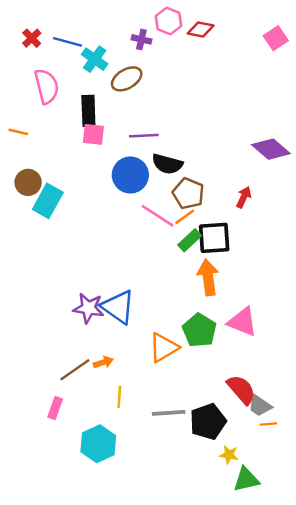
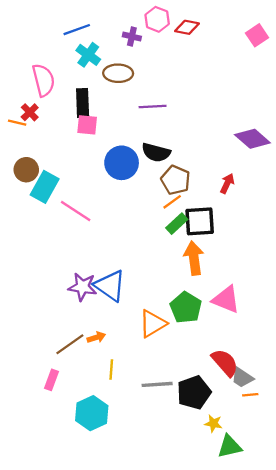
red cross: (32, 38) -> (30, 112), moved
blue line: (67, 42) -> (77, 30), moved, turned -35
brown ellipse: (127, 79) -> (118, 73), turned 32
purple line: (144, 136) -> (153, 107), moved
pink line: (157, 216) -> (76, 211), moved

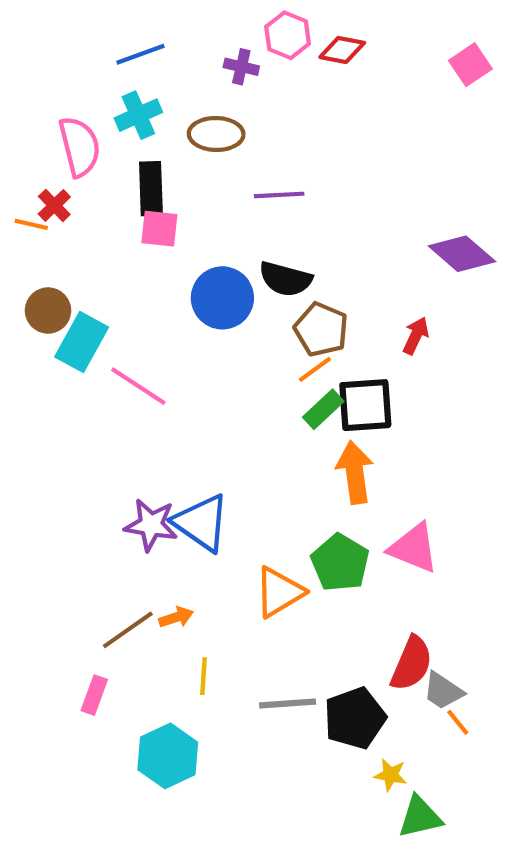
cyan cross: (88, 55) -> (138, 115), moved, turned 30
red semicircle: (225, 363) -> (412, 664), turned 64
orange line: (250, 395) -> (458, 722), turned 56

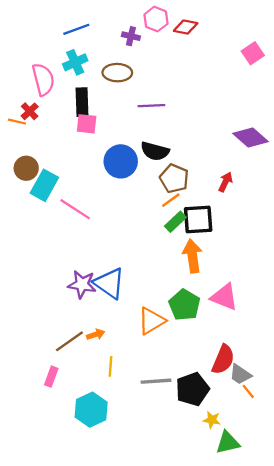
pink square: (470, 65) -> (253, 53), moved

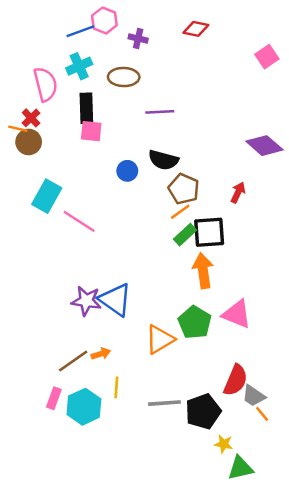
pink hexagon: (156, 19) -> (104, 20), moved
blue circle: (121, 161) -> (127, 171), size x0.6
brown circle: (26, 168) -> (29, 142), moved
cyan hexagon: (91, 410) -> (84, 407), moved

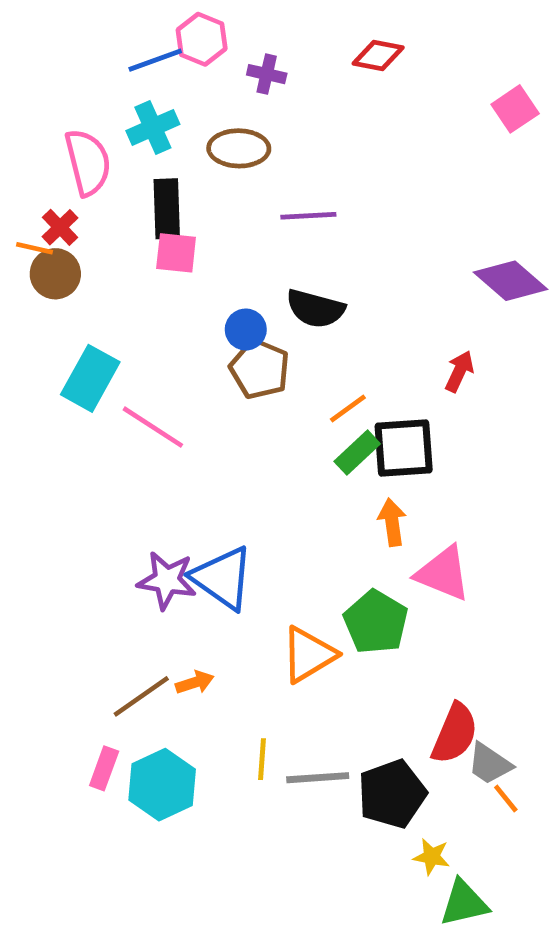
brown pentagon: (184, 189) -> (260, 369), moved
orange arrow: (203, 271) -> (392, 522), size x0.7
pink triangle: (237, 314) -> (443, 573), moved
yellow line: (116, 387) -> (262, 759), moved

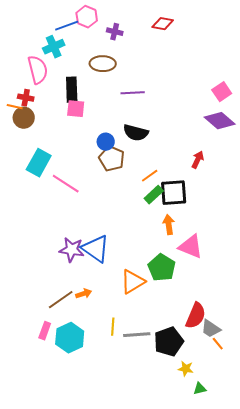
pink square: (515, 109) -> (222, 92), moved
cyan cross: (153, 127) -> (54, 47), moved
red cross: (60, 227) -> (26, 98), turned -35
green triangle: (464, 903) -> (200, 389), size x0.6

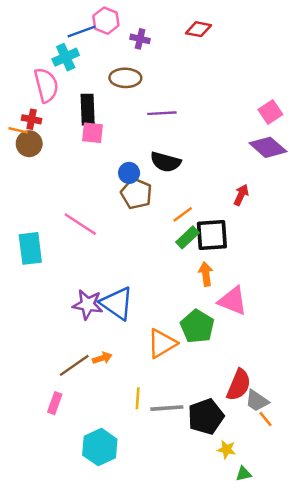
cyan rectangle: (39, 163) -> (30, 248), moved, turned -36
cyan hexagon: (70, 338) -> (100, 447), moved

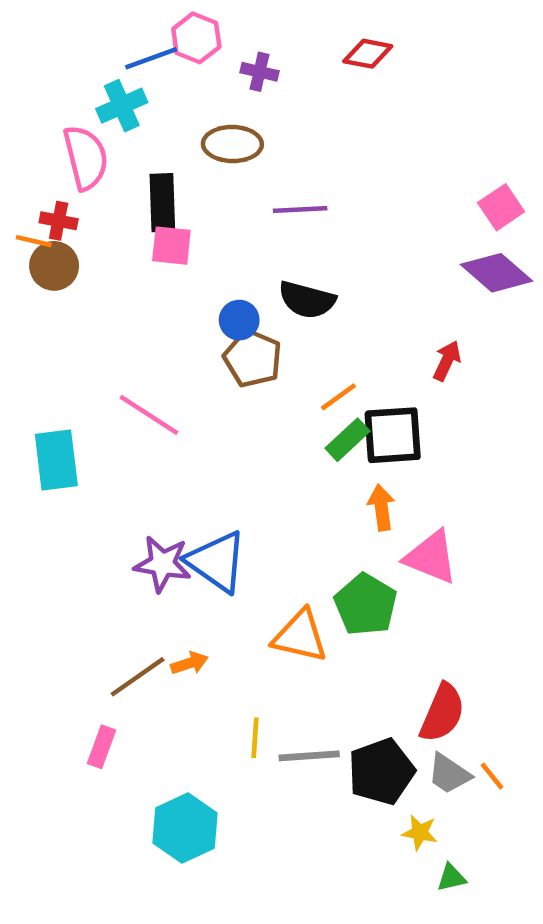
orange triangle: (162, 343) -> (300, 636), turned 44
gray trapezoid: (257, 401) -> (449, 774), moved

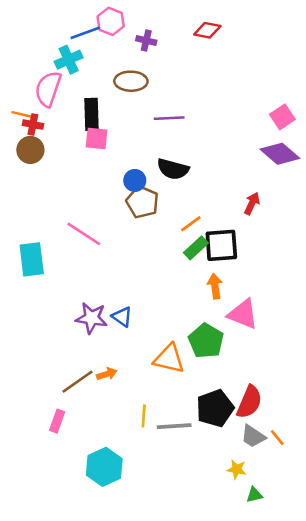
pink semicircle: (86, 158) -> (48, 89), turned -147
orange line: (34, 241) -> (21, 114), moved
blue triangle: (217, 562) -> (122, 317), size x0.6
black pentagon: (381, 772) -> (215, 408), moved

